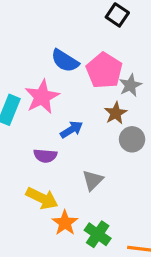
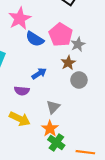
blue semicircle: (65, 61) -> (35, 39), moved
pink star: (42, 97) -> (20, 19), moved
orange star: (65, 223) -> (50, 129), moved

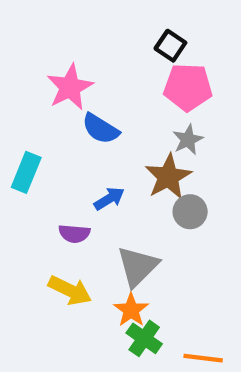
pink pentagon: (61, 35) -> (188, 87), moved, turned -30
brown star: (68, 63) -> (168, 177), size x1.5
gray triangle: (53, 107) -> (138, 266), size x1.5

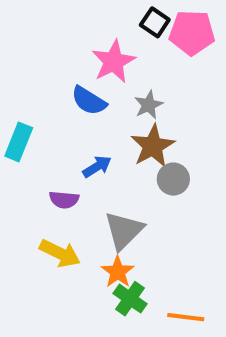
pink star: (70, 87) -> (114, 62), moved
pink pentagon: (188, 87) -> (192, 33), moved
gray star: (188, 140) -> (149, 105), moved

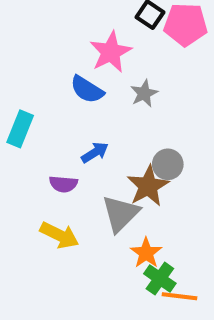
brown star: (153, 146) -> (148, 186), moved
orange star: (118, 272) -> (146, 253), moved
green cross: (130, 299) -> (160, 279), moved

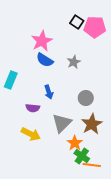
pink star: (111, 52) -> (42, 41), moved
blue arrow: (95, 152) -> (49, 92), turned 104
brown star: (148, 186) -> (92, 124), moved

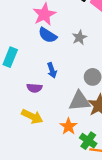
gray triangle: (62, 123) -> (79, 101), moved, turned 40
orange star: (75, 143) -> (68, 126), moved

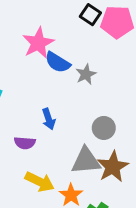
blue semicircle: (48, 35) -> (58, 62), moved
yellow arrow: (32, 116) -> (40, 182), moved

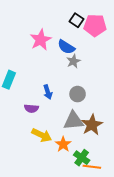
blue semicircle: (58, 62) -> (66, 47), moved
gray circle: (104, 128) -> (78, 94), moved

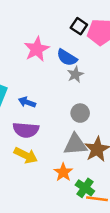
blue arrow: (48, 92) -> (27, 102), moved, turned 128
purple semicircle: (31, 108) -> (26, 130), size x1.5
yellow arrow: (42, 135) -> (26, 155), moved

